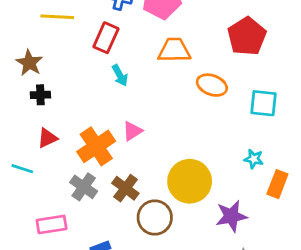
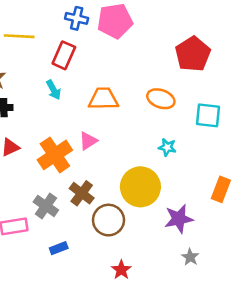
orange trapezoid: (174, 50) -> (103, 99), moved
cyan arrow: (120, 75) -> (54, 90), moved
cyan star: (254, 159) -> (167, 147), moved
gray cross: (84, 187) -> (46, 206), moved

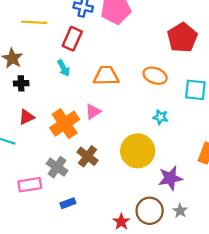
brown circle: (108, 220) -> (150, 211), moved

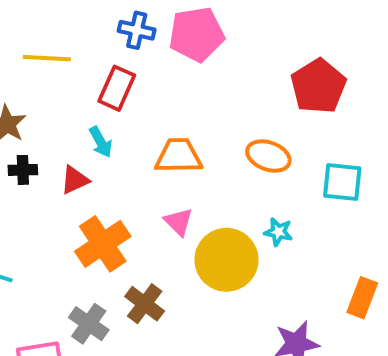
pink triangle: (93, 112) -> (179, 222), moved, turned -42
red triangle: (27, 117) -> (75, 180), moved
yellow circle: (138, 151) -> (226, 260), moved

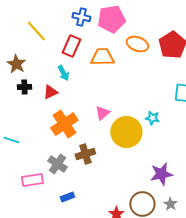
yellow line: (47, 58) -> (36, 31), turned 45
orange trapezoid: (179, 156) -> (102, 57), moved
orange ellipse: (268, 156) -> (137, 44), moved
pink triangle: (179, 222) -> (102, 113), turned 35
brown cross: (145, 304) -> (85, 154), turned 36

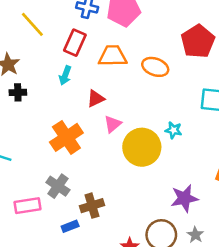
orange ellipse: (137, 44) -> (155, 67), moved
cyan arrow: (63, 73) -> (65, 75), turned 49
red triangle: (50, 92) -> (96, 99), moved
brown cross: (85, 154) -> (92, 206), moved

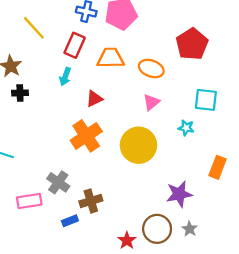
pink triangle: (113, 124) -> (151, 102), moved
cyan star: (173, 130) -> (186, 128), moved
orange cross: (66, 137) -> (86, 136), moved

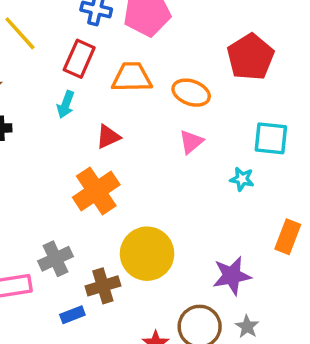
yellow circle: (138, 145) -> (147, 254), moved
gray cross: (58, 182) -> (55, 259), turned 30

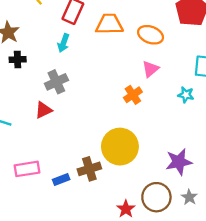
red triangle: (108, 137) -> (43, 110), moved
orange cross: (96, 191) -> (133, 95), moved, size x0.6
gray cross: (55, 259) -> (56, 82), moved
blue rectangle: (72, 315) -> (61, 180), moved

